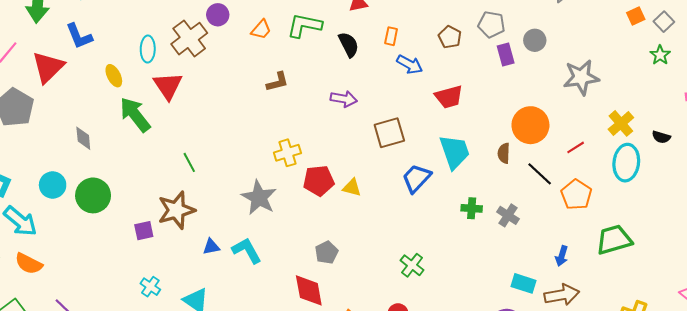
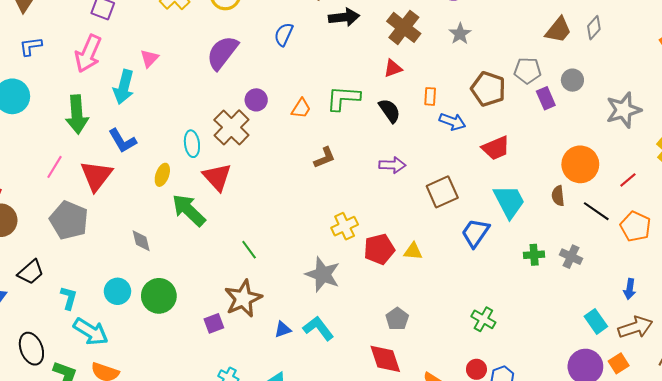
brown pentagon: (450, 37) -> (488, 89), size x1.5
yellow ellipse: (114, 76) -> (162, 175), turned 55
cyan rectangle: (524, 283) -> (596, 321), turned 45

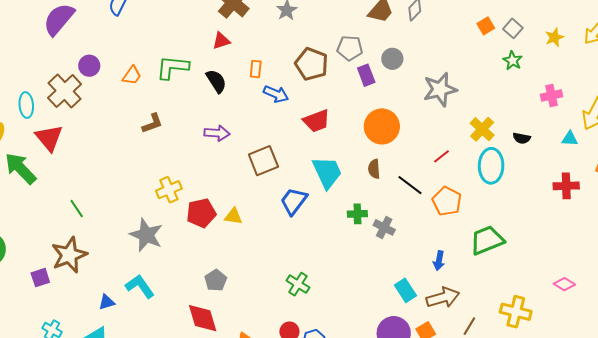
orange circle: (580, 164) -> (382, 126), moved
green cross: (534, 255) -> (357, 214), moved
blue triangle: (283, 330) -> (107, 302), moved

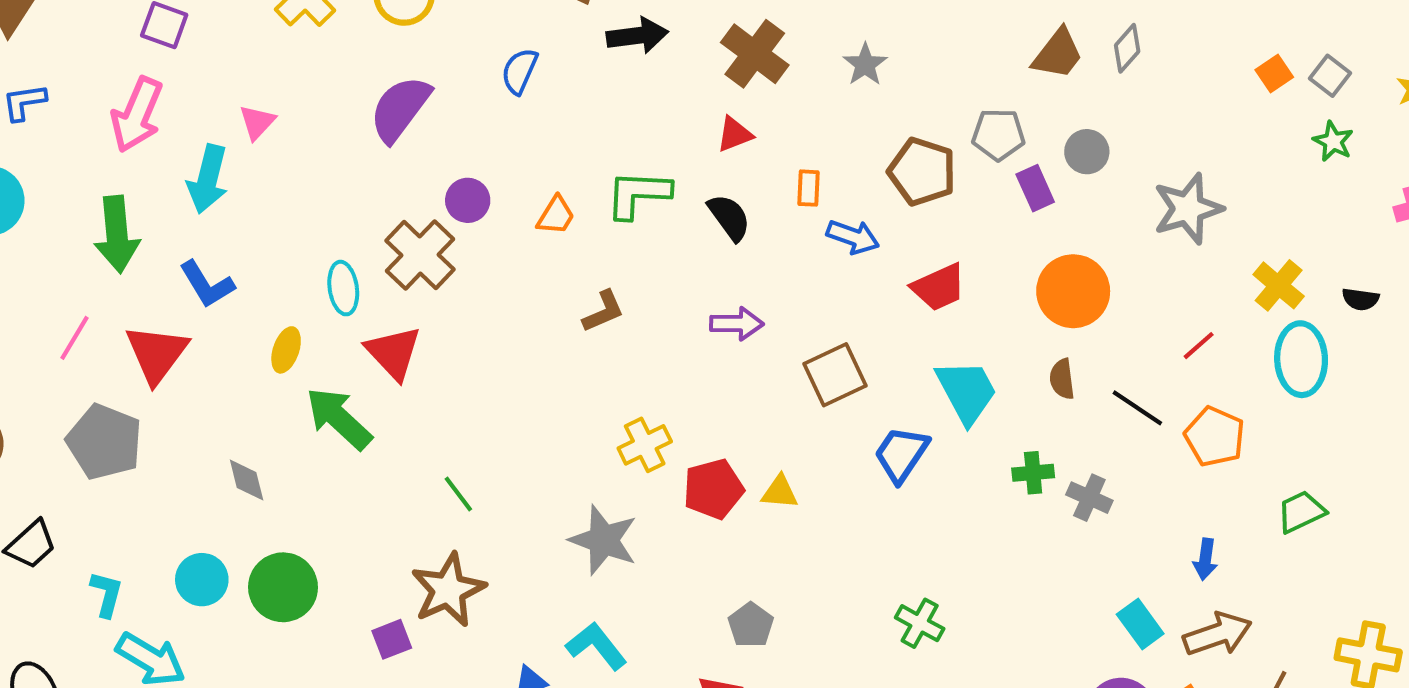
green trapezoid: (487, 240) -> (1301, 512), size x0.7

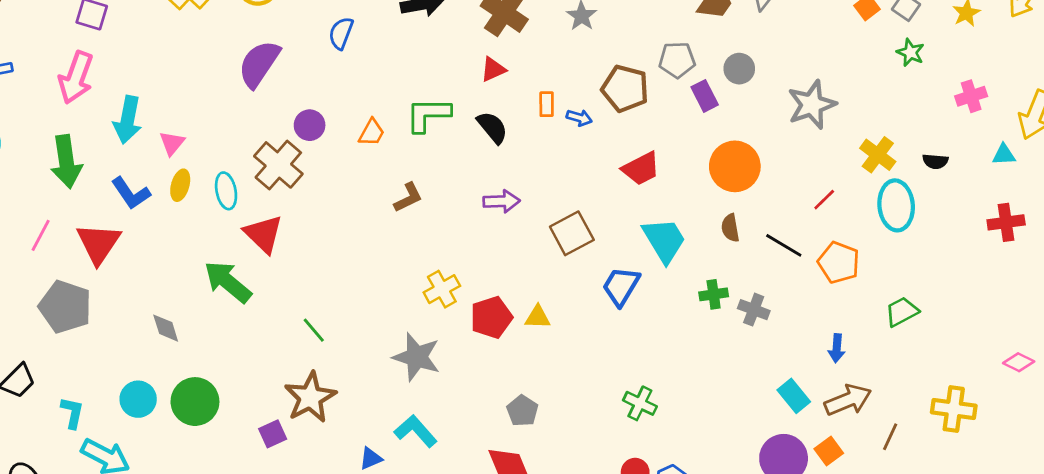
pink triangle: (257, 122) -> (172, 143), moved
blue arrow: (853, 237) -> (579, 118), moved, size x0.7
yellow ellipse: (286, 350) -> (180, 185), moved

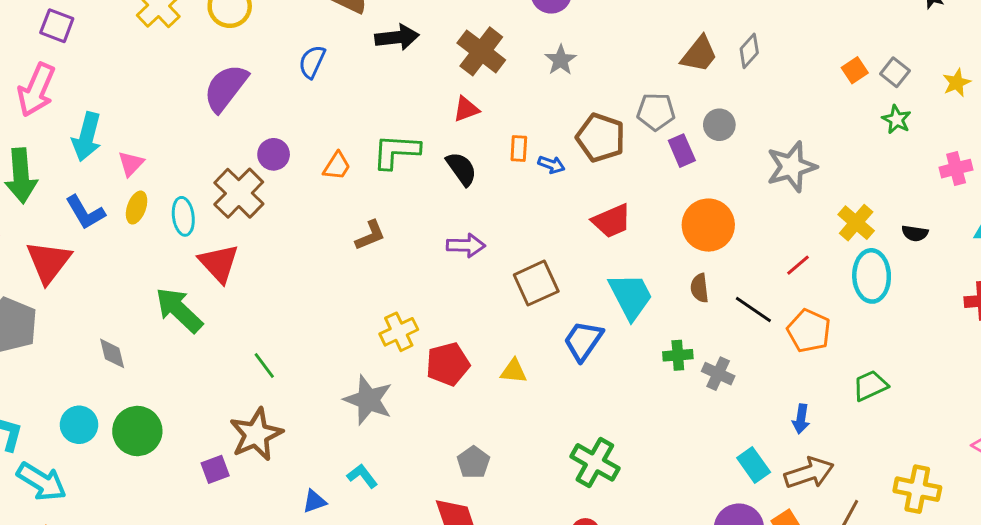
yellow triangle: (538, 317) -> (514, 371), moved
green cross: (640, 403) -> (595, 462), size x1.4
cyan L-shape: (416, 431) -> (362, 476), size x0.7

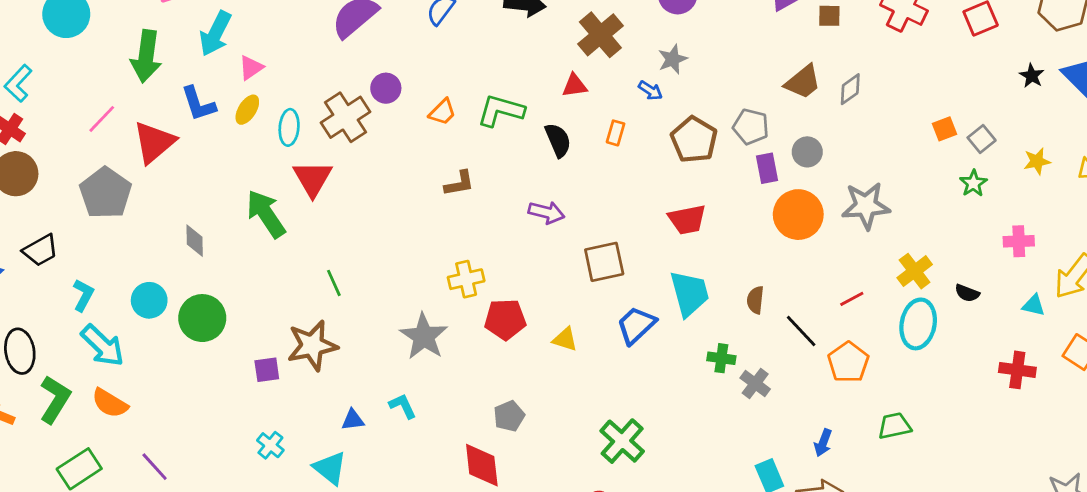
blue arrow: (551, 165) -> (650, 90), moved
orange circle: (708, 225) -> (798, 215), moved

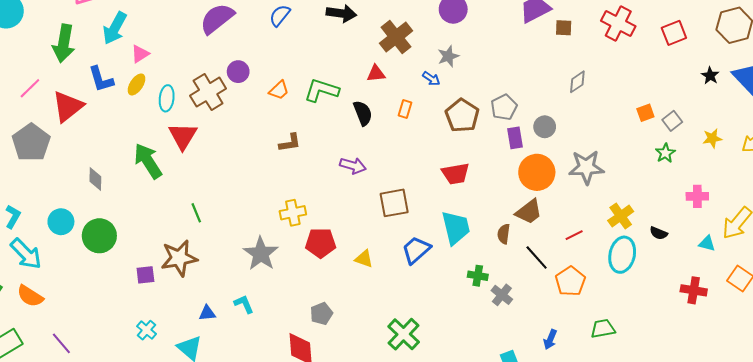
brown trapezoid: (803, 82) -> (529, 212), moved
gray pentagon: (751, 127) -> (504, 107), turned 30

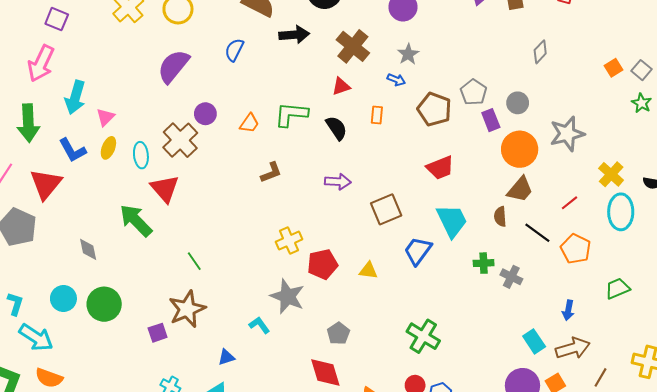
gray star: (261, 254) -> (287, 296), moved
cyan L-shape: (244, 304) -> (259, 325), moved

